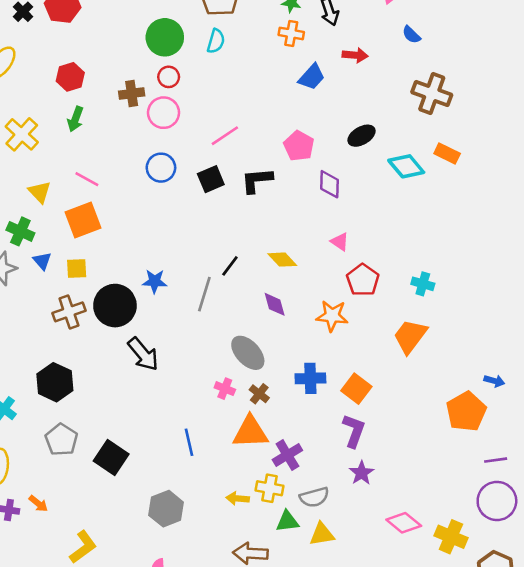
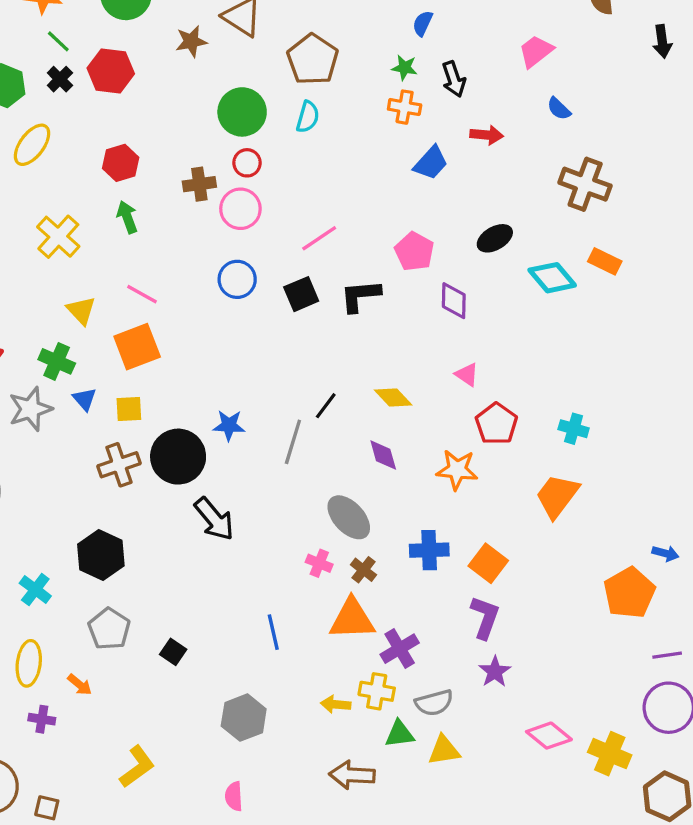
green arrow: (75, 119) -> (127, 217), turned 140
black square: (111, 458) -> (173, 652), size x0.6
orange arrow: (38, 504) -> (80, 685), moved

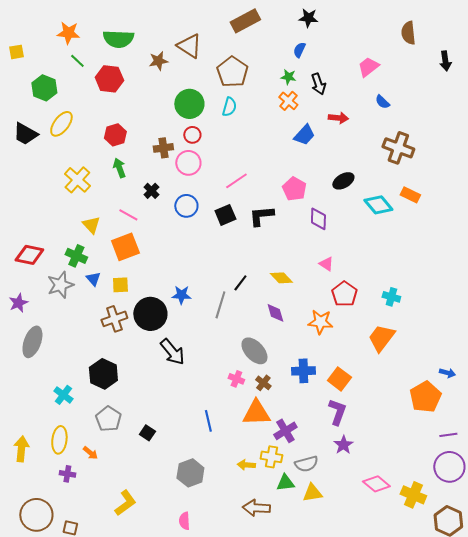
black cross: (60, 79) -> (151, 191), moved
orange cross: (405, 107) -> (288, 101), turned 30

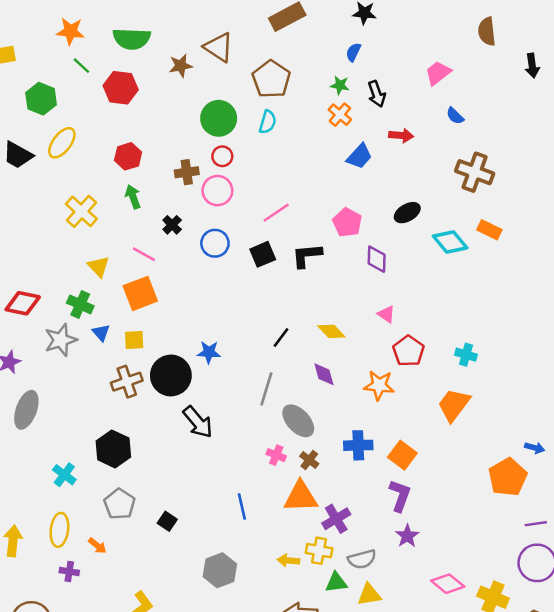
gray line: (220, 305) -> (266, 389), moved

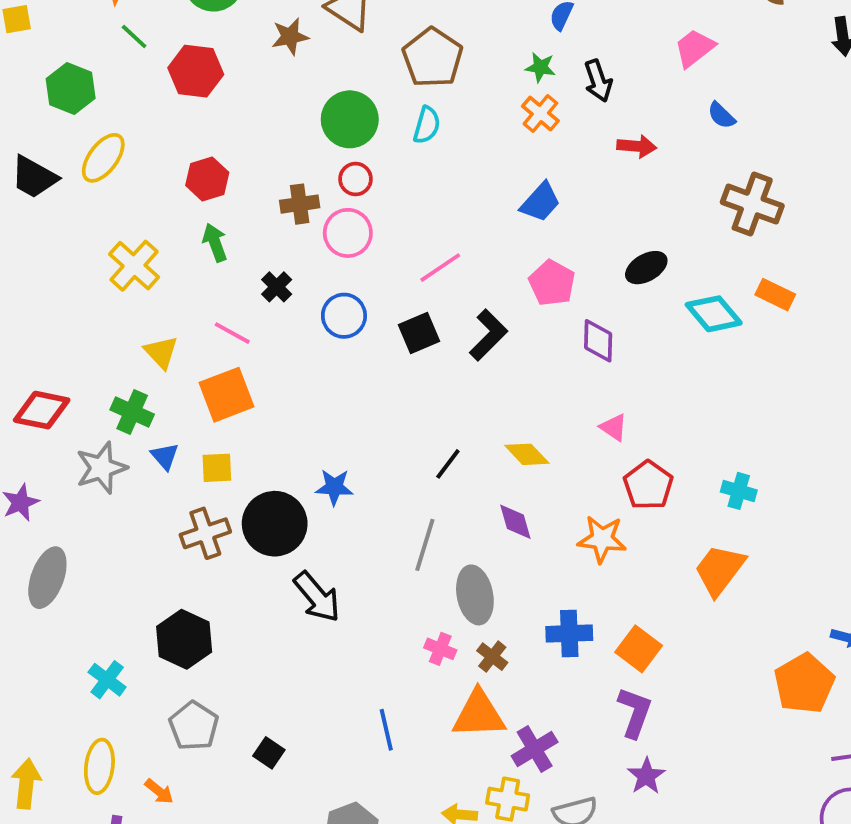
blue trapezoid: (359, 156) -> (540, 202), moved
black L-shape: (307, 255) -> (488, 335), turned 140
gray ellipse: (298, 421) -> (475, 595), turned 32

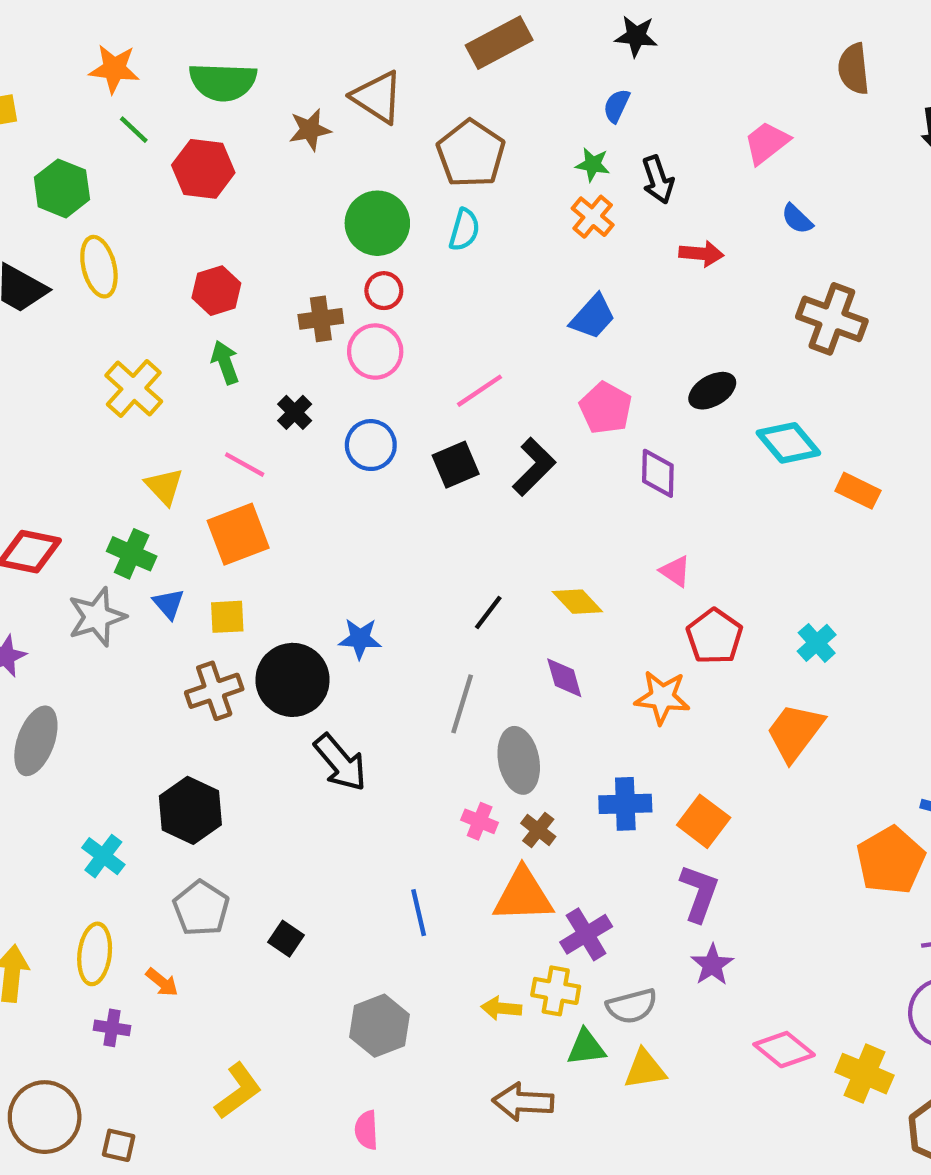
yellow ellipse: (103, 158) -> (99, 267), turned -51
orange rectangle: (775, 295) -> (858, 491), moved
cyan cross: (739, 491) -> (817, 643), turned 32

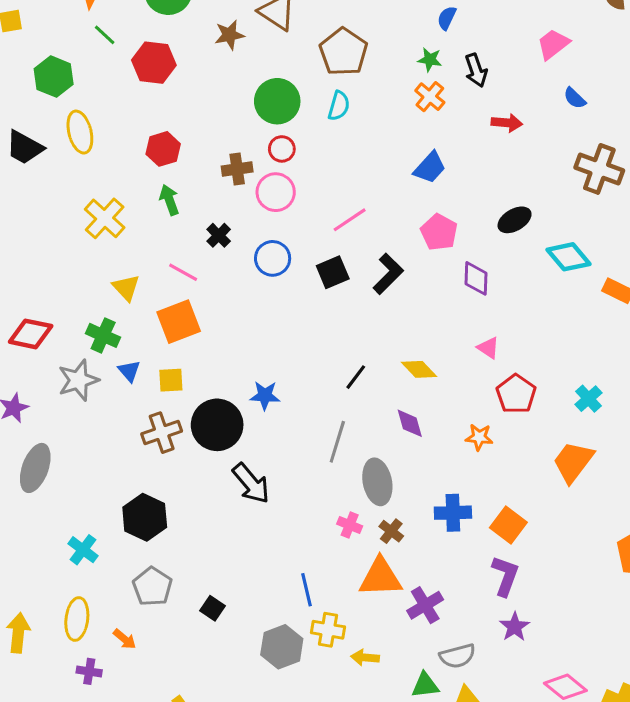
orange star: (662, 697) -> (479, 437), size x0.7
yellow cross: (556, 991) -> (328, 630), moved
gray hexagon: (380, 1026) -> (282, 647), moved

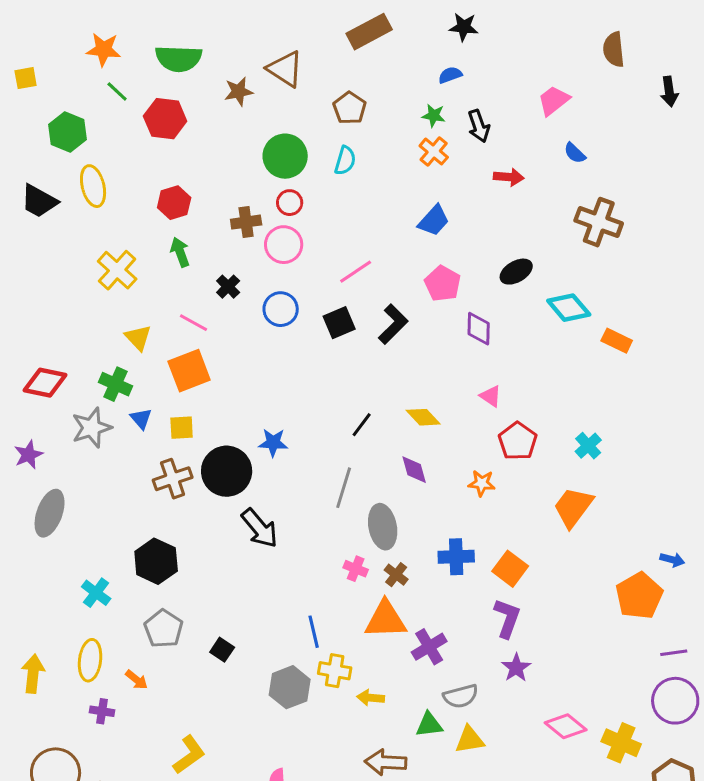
blue semicircle: (447, 18) -> (450, 75), turned 45
brown pentagon: (343, 52) -> (350, 108), size x0.7

